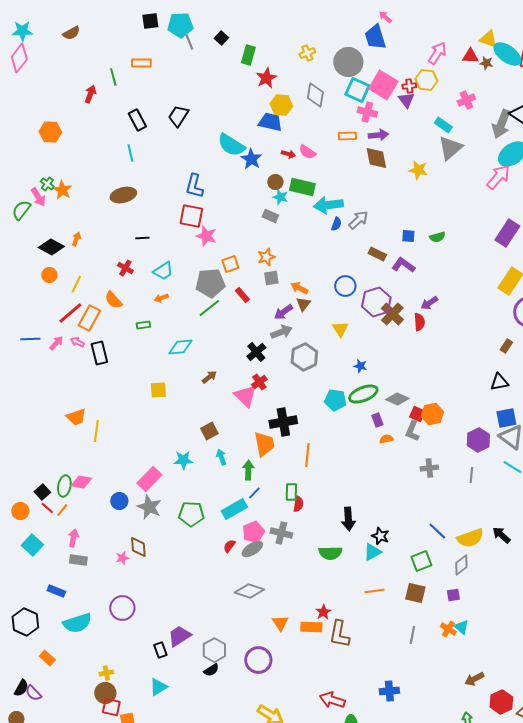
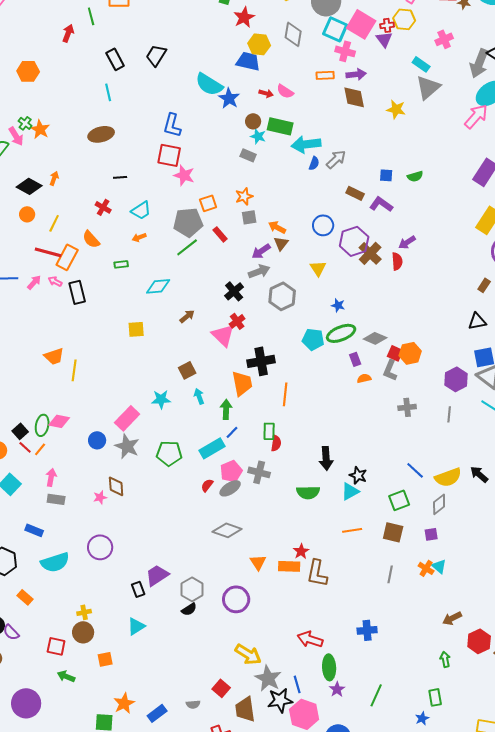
red line: (70, 313) -> (48, 252), turned 56
red square: (111, 707) -> (56, 646), moved

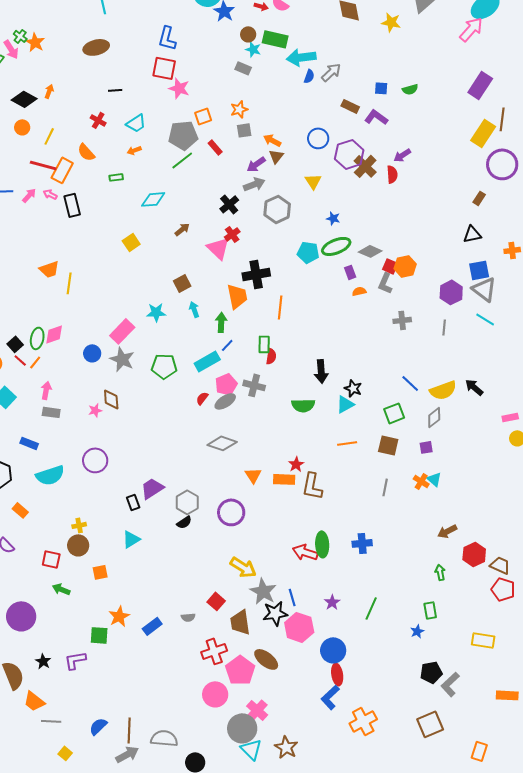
yellow square: (136, 329) -> (131, 242), turned -30
pink diamond: (59, 421) -> (54, 334), turned -30
green ellipse: (329, 667) -> (322, 544), moved

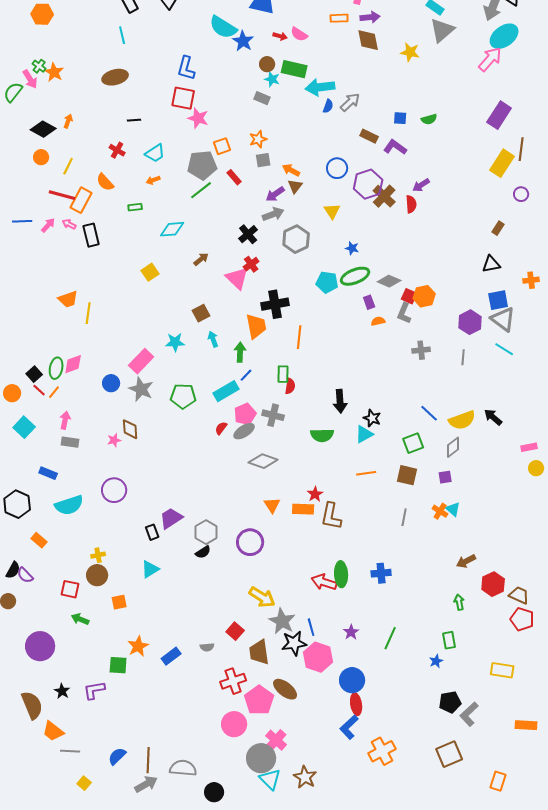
purple circle: (502, 164) -> (521, 194), size x0.5
gray diamond: (222, 443) -> (263, 461), moved

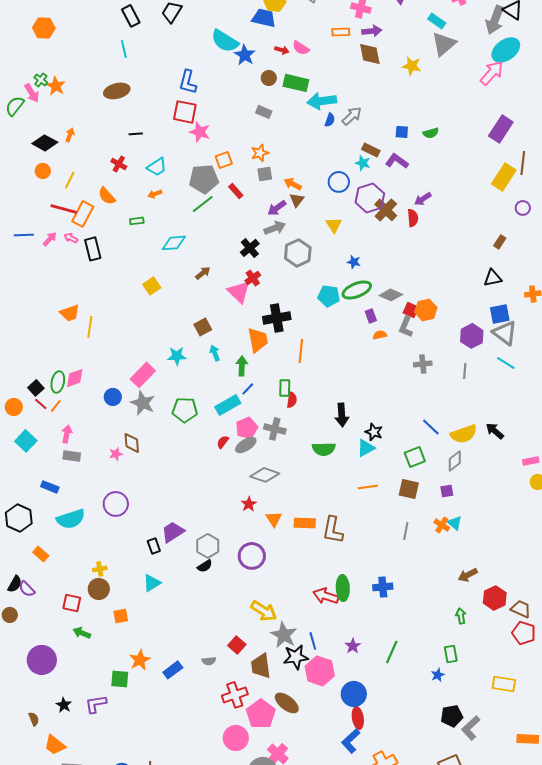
cyan star: (272, 79) -> (363, 163), moved
red star: (315, 494) -> (249, 504), moved
brown semicircle: (32, 705) -> (34, 719), size x0.5

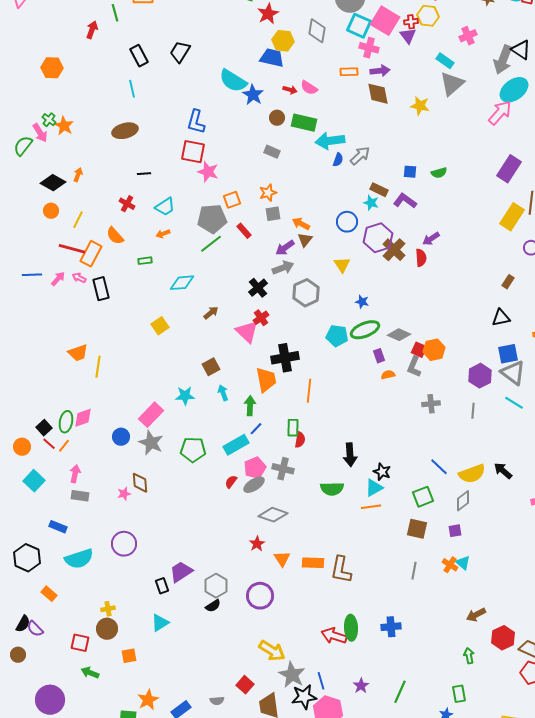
orange line: (368, 487) -> (371, 507), moved

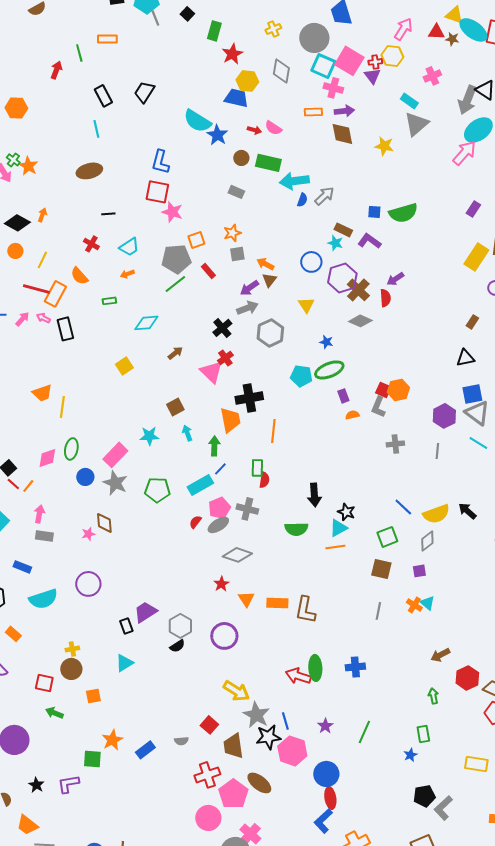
purple rectangle: (509, 169) -> (473, 209), size x0.6
green semicircle: (439, 173) -> (403, 213), size x1.8
gray diamond: (399, 335) -> (360, 321), moved
green ellipse: (66, 422) -> (71, 449), moved

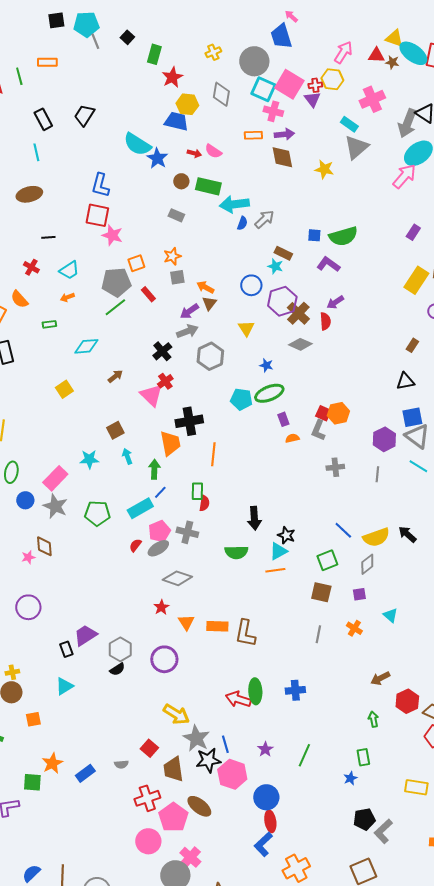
pink cross: (432, 76) -> (372, 99), size x1.4
purple L-shape: (369, 241) -> (328, 264), moved
cyan triangle: (427, 603) -> (390, 615), moved

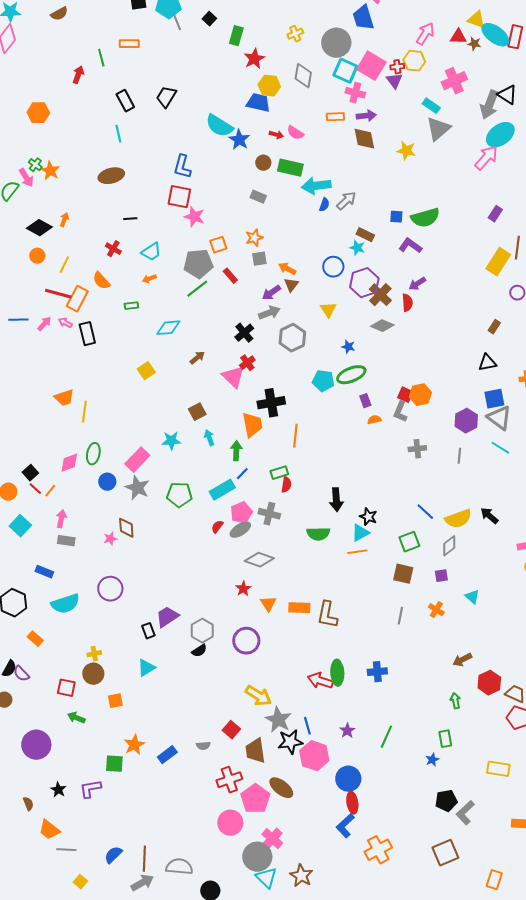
green rectangle: (197, 491) -> (279, 473), turned 72

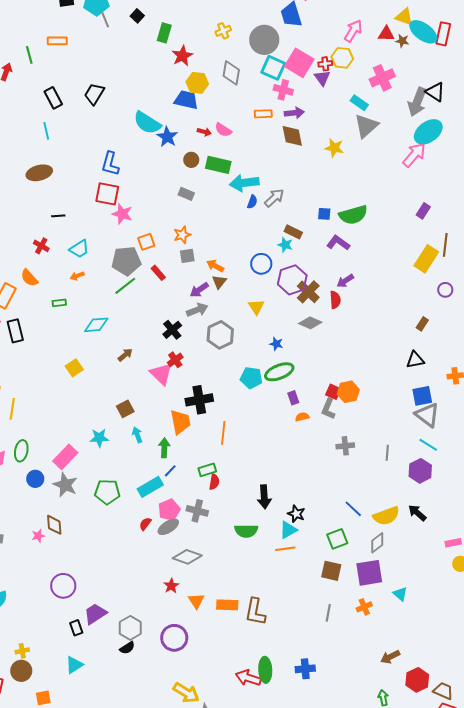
purple hexagon: (466, 421) -> (420, 471), moved
purple square: (441, 576) -> (369, 573), size x2.0
purple circle: (110, 589) -> (63, 586), moved
orange cross: (436, 610) -> (364, 607), turned 35

